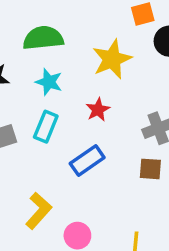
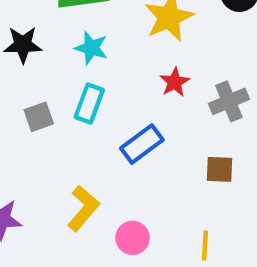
red star: (98, 110) -> (175, 82), moved
brown square: (150, 169) -> (219, 169), moved

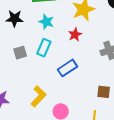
red star: (175, 82) -> (75, 35), moved
brown square: (219, 169) -> (104, 92), moved

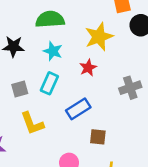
brown square: (104, 92) -> (98, 137), moved
yellow L-shape: (38, 96) -> (32, 123), moved, turned 115

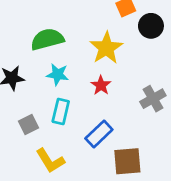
brown square: (98, 137) -> (127, 161), size x1.5

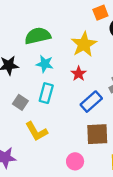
gray square: (28, 124) -> (20, 102), turned -32
blue rectangle: (99, 134) -> (91, 102), moved

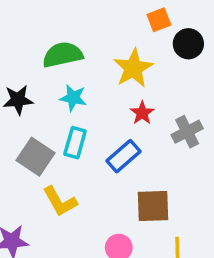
red star: (79, 74) -> (142, 113), moved
gray square: (20, 102) -> (36, 157), size x1.5
blue rectangle: (91, 102) -> (123, 156), moved

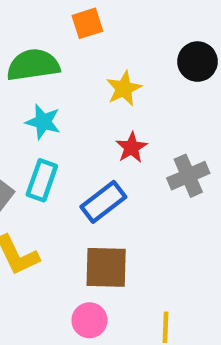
orange square: (159, 20) -> (87, 23), moved
yellow star: (133, 68) -> (124, 89), size x0.7
brown square: (153, 206) -> (106, 267), moved

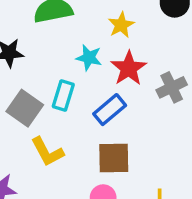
cyan star: (43, 122) -> (89, 58), moved
red star: (132, 147) -> (129, 68), size x1.5

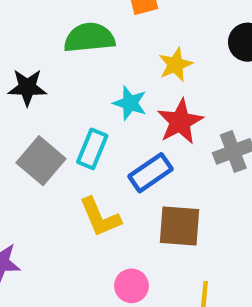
yellow L-shape: (47, 152) -> (100, 217), moved
brown square: (114, 158) -> (179, 226), moved

